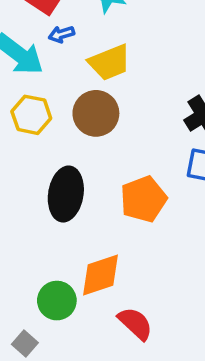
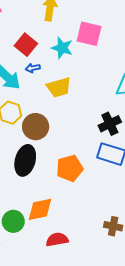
brown circle: (96, 113) -> (36, 127), moved
red semicircle: (135, 324) -> (57, 240), turned -60

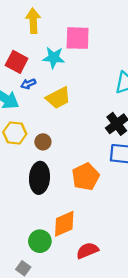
brown circle: (36, 127) -> (43, 142), size x0.6

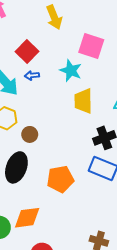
yellow arrow: (33, 21) -> (54, 17), turned 145
cyan star: (54, 58) -> (71, 71), moved
yellow trapezoid: (58, 98) -> (83, 101), moved, turned 100

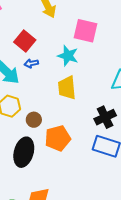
yellow trapezoid: (83, 101) -> (67, 88), moved
orange pentagon: (60, 179) -> (58, 138), moved

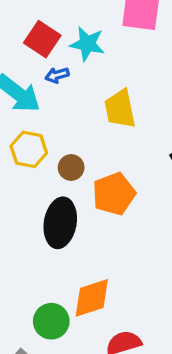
cyan star: (68, 56) -> (87, 44), moved

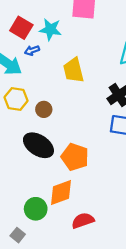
orange pentagon: (114, 194) -> (75, 157), moved, turned -30
black ellipse: (60, 223) -> (38, 145), turned -64

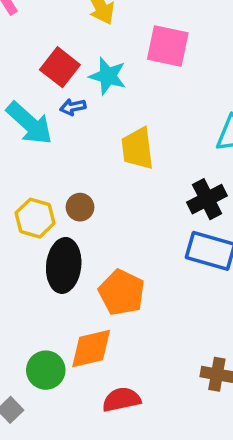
yellow hexagon: (16, 99) -> (35, 218), moved
black ellipse: (38, 145) -> (64, 265), turned 56

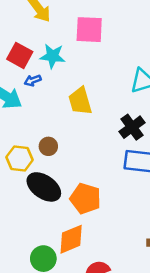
black ellipse: (64, 265) -> (44, 187), turned -52

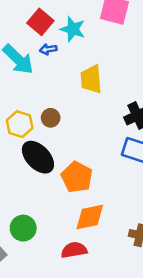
orange diamond: (71, 239) -> (90, 217), moved

